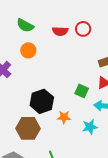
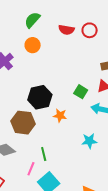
green semicircle: (25, 25) -> (32, 20), turned 96
cyan star: (90, 127) -> (89, 141), moved

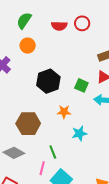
black hexagon: (40, 97) -> (48, 81), moved
cyan star: (89, 141) -> (79, 133), moved

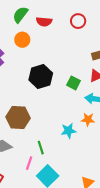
red semicircle: (59, 26) -> (44, 22), moved
orange star: (64, 112) -> (88, 120), moved

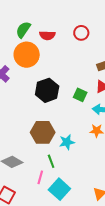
orange circle: (22, 40) -> (27, 55), size x1.6
brown hexagon: (18, 118) -> (43, 132), moved
cyan star: (68, 131) -> (67, 142), moved

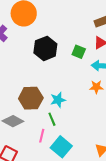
brown hexagon: (43, 132) -> (31, 98), moved
cyan star: (67, 142) -> (58, 100), moved

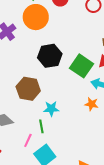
green square: (79, 52) -> (82, 66), size x1.6
brown hexagon: (31, 98) -> (28, 89), moved

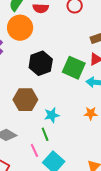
orange star: (92, 104) -> (91, 113), moved
pink line: (28, 140) -> (34, 150), turned -40

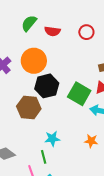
orange circle: (20, 28) -> (34, 61), moved
brown hexagon: (25, 100) -> (29, 107), moved

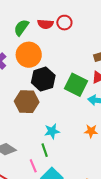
green semicircle: (29, 23) -> (21, 28), moved
red circle: (86, 32) -> (64, 23), moved

